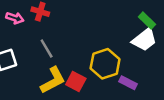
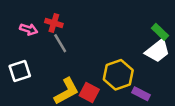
gray line: (47, 48) -> (60, 43), moved

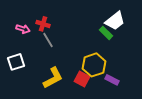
green rectangle: (160, 32) -> (106, 33), moved
white trapezoid: (157, 51) -> (115, 21), moved
red square: (89, 92) -> (82, 79), moved

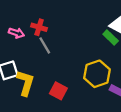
yellow L-shape: (53, 78) -> (25, 83), moved, turned -45
red square: (82, 79) -> (58, 91), moved

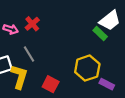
red cross: (39, 27) -> (32, 24), turned 32
gray line: (45, 45) -> (29, 54), moved

